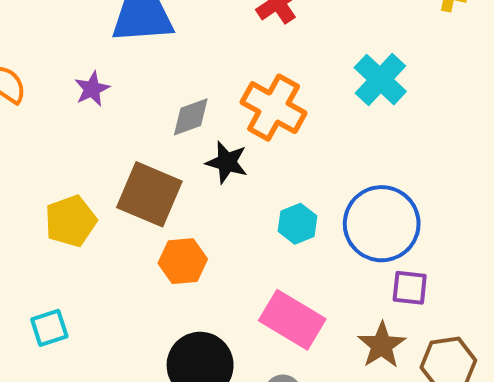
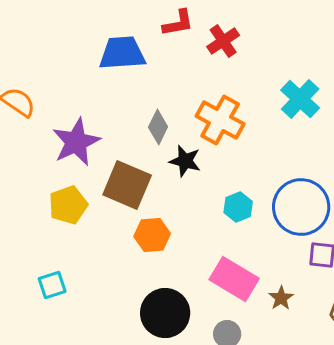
purple star: (92, 89) -> (76, 142), moved, size x1.8
gray diamond: (191, 117) -> (158, 127), turned -44
brown star: (382, 345) -> (281, 298), moved, size x0.7

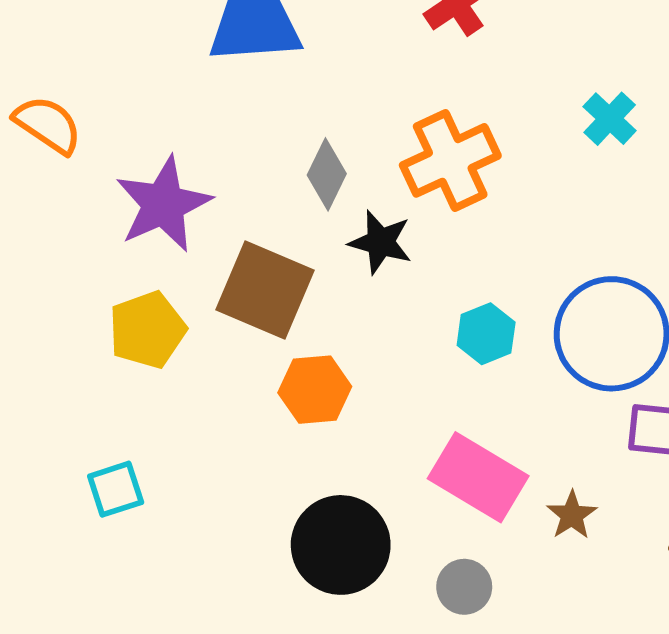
cyan cross: (300, 99) -> (610, 119), size x0.7
orange cross: (220, 120) -> (450, 160), turned 36

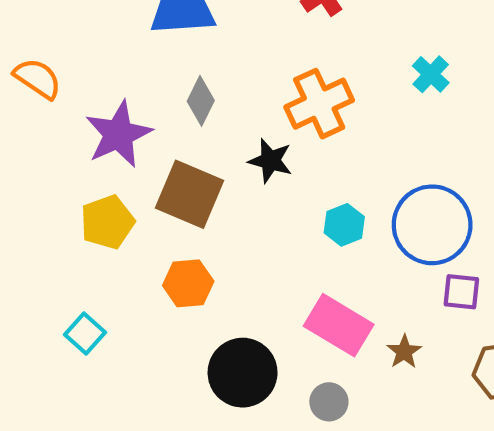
gray diamond: (327, 174) -> (201, 101), moved
orange hexagon: (315, 390) -> (188, 283), moved
cyan square: (116, 489) -> (85, 334), turned -30

